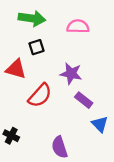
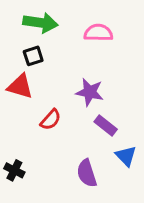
black square: (37, 47) -> (33, 56), moved
red semicircle: (40, 95) -> (51, 120), size x0.7
purple semicircle: (60, 147) -> (87, 173), moved

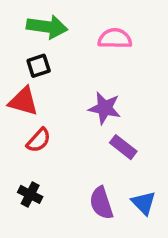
red semicircle: (51, 120) -> (39, 140), moved
blue triangle: (126, 156) -> (144, 203), moved
black cross: (14, 170) -> (30, 194), moved

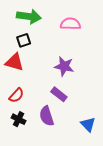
red semicircle: (39, 140) -> (16, 95), moved
purple rectangle: (123, 147) -> (59, 94), moved
purple semicircle: (101, 203) -> (47, 116), moved

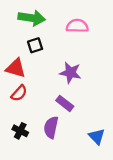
black square: (24, 40) -> (35, 45), moved
red semicircle: (16, 95) -> (19, 93), moved
purple semicircle: (47, 116) -> (51, 127), turned 30

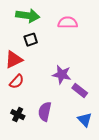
red triangle: (16, 68) -> (14, 60), turned -42
purple star: (70, 73) -> (62, 75), moved
purple rectangle: (65, 103) -> (80, 91), moved

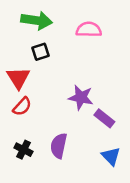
red triangle: (14, 60) -> (18, 78), turned -36

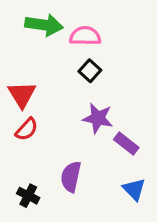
pink semicircle: (89, 30) -> (85, 36), moved
black square: (40, 52) -> (90, 71), moved, turned -30
black cross: (23, 150) -> (28, 196), moved

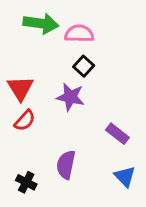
purple star: (98, 118) -> (70, 97), moved

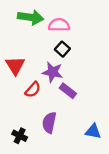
red semicircle: (25, 120) -> (33, 90), moved
purple rectangle: (117, 134) -> (68, 91), moved
blue triangle: (125, 176) -> (93, 131), turned -35

